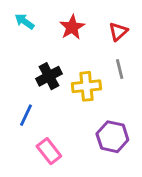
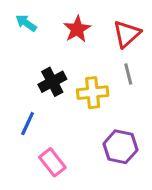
red triangle: (118, 32) -> (127, 34), size x1.4

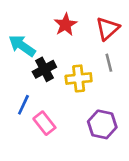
cyan arrow: (26, 23) -> (22, 46), moved, size x1.5
pink rectangle: (52, 162) -> (44, 123), moved

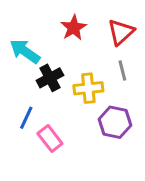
purple hexagon: (102, 124) -> (115, 122), moved

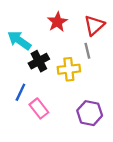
gray line: (122, 70) -> (87, 51), moved
purple hexagon: (115, 122) -> (90, 113), moved

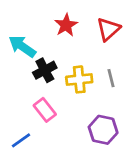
gray line: (87, 51) -> (111, 78), moved
blue line: (20, 92) -> (21, 140), moved, turned 30
pink rectangle: (39, 108) -> (45, 110), moved

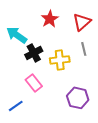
gray line: (111, 78) -> (84, 49), moved

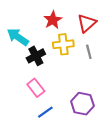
yellow cross: (60, 60) -> (63, 44), moved
blue line: (16, 106) -> (45, 112), moved

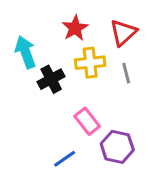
cyan arrow: (18, 37) -> (26, 52), turned 35
pink rectangle: (36, 88) -> (87, 121), moved

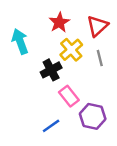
yellow cross: (90, 63) -> (71, 50), turned -35
black cross: (51, 79) -> (51, 70), moved

